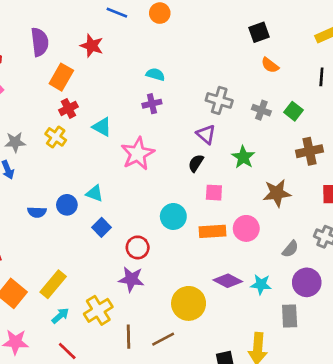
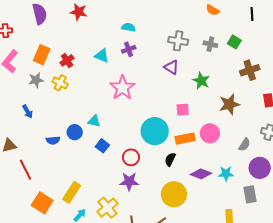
orange rectangle: (61, 77) -> (42, 55), moved
cyan triangle: (102, 127) -> (102, 56), moved
gray star: (15, 142) -> (36, 80), moved
black semicircle: (196, 163) -> (170, 159), moved
cyan circle: (173, 216) -> (155, 131), size x1.4

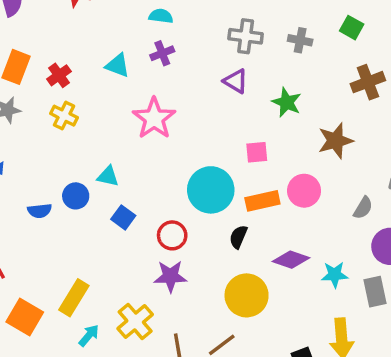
green square: (234, 42) -> (352, 28), moved
yellow cross: (60, 83) -> (64, 116), moved
cyan star: (226, 174) -> (335, 275), moved

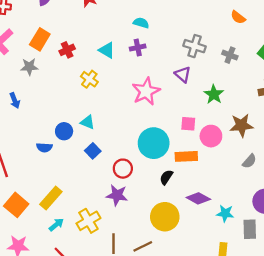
yellow cross: (64, 116) -> (89, 79), moved
pink star: (154, 118) -> (146, 91), moved
pink circle: (304, 191) -> (211, 136), moved
gray semicircle: (363, 208) -> (249, 161), moved
blue semicircle: (40, 211) -> (44, 148), moved

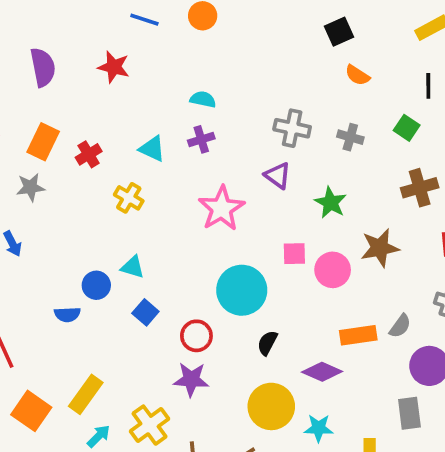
orange rectangle: (186, 156) -> (358, 335), moved
gray semicircle: (249, 161) -> (400, 326), moved
cyan star: (225, 213) -> (319, 428), moved

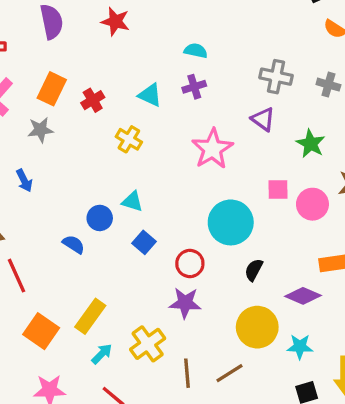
blue semicircle: (67, 314) -> (74, 244), turned -145

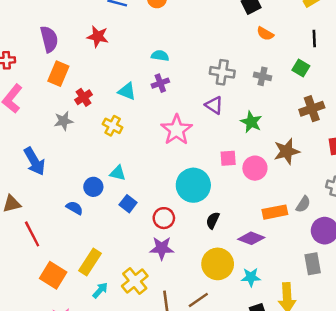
orange rectangle: (52, 89) -> (58, 74), moved
gray star: (40, 130) -> (64, 121), moved
blue arrow: (24, 181) -> (34, 161), size x1.6

